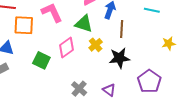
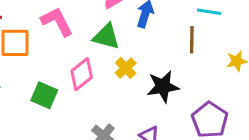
brown line: (122, 29) -> (192, 40), moved

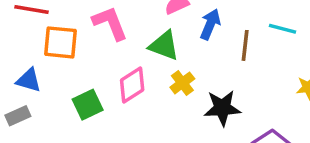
brown line: (192, 40) -> (245, 45), moved
green square: (44, 95) -> (88, 105), turned 36

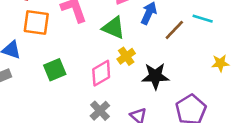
brown line: (245, 45) -> (174, 30), turned 35
pink diamond: (132, 85) -> (101, 73), moved

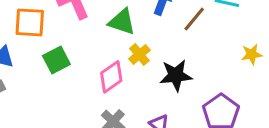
green square: (55, 70) -> (56, 60), moved

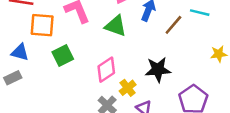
yellow cross: (139, 54) -> (128, 88), moved

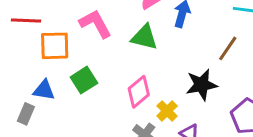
brown line: (173, 25) -> (228, 48), moved
blue triangle: (20, 52) -> (44, 90), moved
gray rectangle: (13, 78) -> (26, 114), turned -35

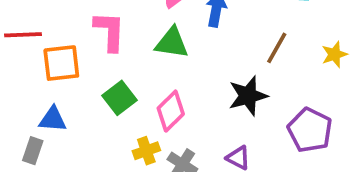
pink L-shape: (95, 24) -> (110, 31), turned 36
green square: (84, 80) -> (120, 98), moved
yellow cross: (167, 111) -> (146, 151), moved, turned 30

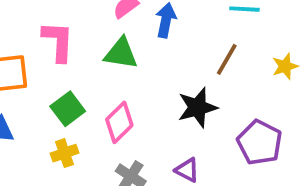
yellow cross: (146, 151) -> (64, 153), moved

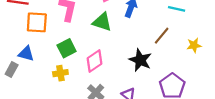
black star: (197, 107) -> (140, 60), turned 30

